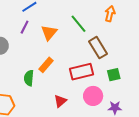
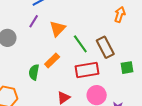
green line: (78, 24) -> (80, 44), moved
green square: (114, 75) -> (127, 68), moved

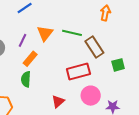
purple line: (34, 21) -> (22, 40), moved
green line: (80, 44) -> (72, 33), moved, turned -36
orange rectangle: (52, 61) -> (30, 59), moved

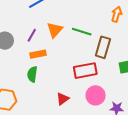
brown rectangle: (94, 47) -> (103, 47), turned 45
orange rectangle: (30, 59) -> (38, 54), turned 35

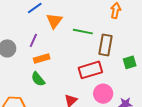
orange triangle: (55, 30) -> (54, 21), moved
green semicircle: (32, 74) -> (38, 79), turned -42

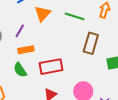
green line: (83, 32) -> (75, 16), moved
red rectangle: (90, 70) -> (51, 67), moved

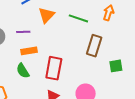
purple line: (20, 31) -> (23, 32), turned 56
red rectangle: (51, 67) -> (54, 68), turned -70

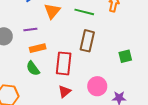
brown rectangle: (94, 46) -> (87, 41), moved

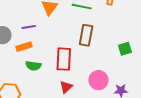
orange rectangle: (38, 48) -> (24, 47), moved
green semicircle: (33, 68) -> (33, 66), turned -42

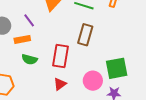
purple line: (29, 27) -> (29, 20), turned 56
green square: (125, 49) -> (117, 68), moved, size x1.6

